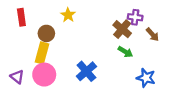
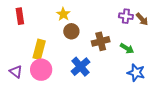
brown cross: (122, 29) -> (101, 41), moved, turned 36
brown circle: (46, 33) -> (71, 31), moved
brown arrow: (152, 35) -> (142, 19), moved
green arrow: (125, 52) -> (127, 48), moved

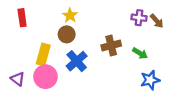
brown circle: (71, 31) -> (67, 34), moved
blue cross: (80, 67) -> (77, 61), moved
blue star: (136, 73) -> (150, 80), turned -30

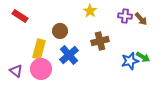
yellow star: (70, 15) -> (90, 11), moved
red rectangle: (22, 18) -> (20, 16), turned -49
green arrow: (140, 53) -> (143, 57), moved
blue star: (150, 80) -> (130, 61), moved

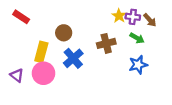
yellow star: (90, 11) -> (119, 16), moved
green arrow: (143, 57) -> (137, 38), moved

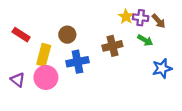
red rectangle: (21, 17) -> (21, 35), moved
blue cross: (73, 58) -> (77, 62), turned 30
blue star: (138, 65) -> (162, 68), moved

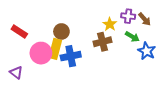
yellow star: (126, 17) -> (110, 24), moved
yellow rectangle: (44, 55) -> (55, 49), moved
blue star: (162, 68) -> (147, 51), moved, turned -30
pink circle: (46, 77) -> (41, 53), moved

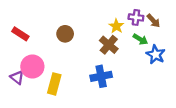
brown cross: (102, 42) -> (109, 45), turned -36
yellow rectangle: (55, 49) -> (54, 84), moved
pink circle: (41, 53) -> (32, 67), moved
blue cross: (71, 56) -> (101, 76), moved

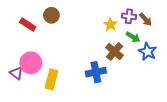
red rectangle: (20, 34) -> (28, 25), moved
brown circle: (65, 34) -> (51, 15), moved
brown cross: (109, 45) -> (115, 51), moved

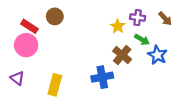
brown arrow: (146, 19) -> (165, 19), moved
pink circle: (31, 63) -> (26, 45), moved

